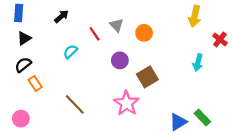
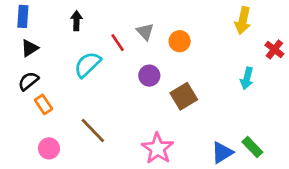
black arrow: (62, 16) -> (76, 21), turned -48
cyan semicircle: (70, 52) -> (87, 65), size x1.5
pink star: (126, 103) -> (158, 148), moved
pink circle: (21, 119) -> (49, 148), moved

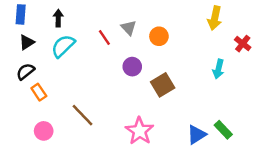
black arrow: (76, 21) -> (58, 18), moved
cyan semicircle: (87, 65) -> (63, 46), moved

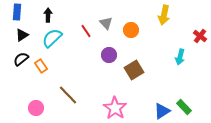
yellow arrow: (215, 18) -> (164, 15), moved
orange rectangle: (39, 92) -> (41, 66), moved

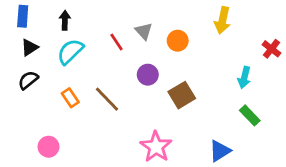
orange rectangle: (41, 66) -> (70, 98), moved
brown line: (68, 95) -> (107, 99), moved
green rectangle: (184, 107) -> (250, 115), moved

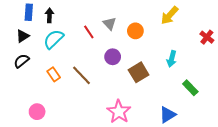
blue rectangle: (23, 16) -> (29, 12), moved
yellow arrow: (223, 20) -> (170, 15), turned 30
cyan arrow: (244, 77) -> (172, 59), moved

